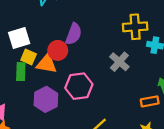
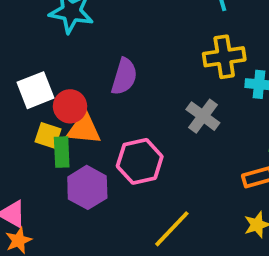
red circle: (58, 50) -> (70, 106), moved
yellow square: (29, 57) -> (48, 135), moved
green rectangle: (21, 72) -> (62, 152), moved

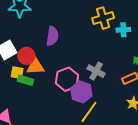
gray cross: (203, 116) -> (96, 71), moved
green rectangle: (62, 152) -> (26, 80), turned -63
purple hexagon: (87, 187) -> (81, 92), moved

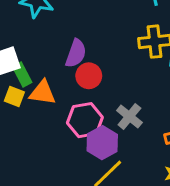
red circle: (26, 56) -> (89, 76), moved
green rectangle: (26, 80) -> (22, 74), moved, turned 35

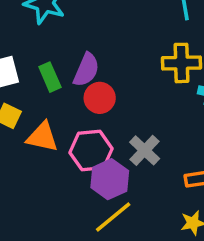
green rectangle: (22, 74) -> (50, 77), moved
orange triangle: (43, 93) -> (42, 137), moved

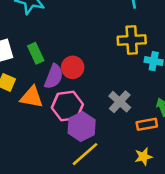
purple semicircle: (86, 70) -> (54, 77), moved
gray cross: (145, 150) -> (120, 102), moved

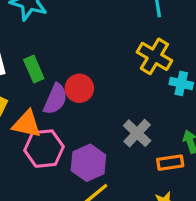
yellow cross: (132, 40) -> (154, 56), turned 32
pink hexagon: (67, 106) -> (44, 149), moved

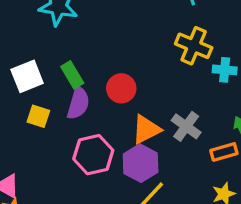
purple semicircle: (55, 99) -> (78, 103), moved
orange triangle: (27, 124) -> (146, 129), moved, turned -32

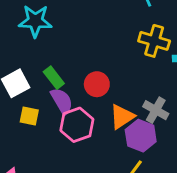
purple semicircle: (78, 103) -> (62, 101), turned -40
pink hexagon: (93, 155) -> (77, 125), moved
purple hexagon: (141, 163) -> (141, 136), moved

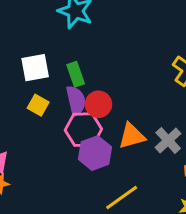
red circle: (97, 84) -> (98, 104), moved
purple hexagon: (141, 136) -> (95, 153), moved

